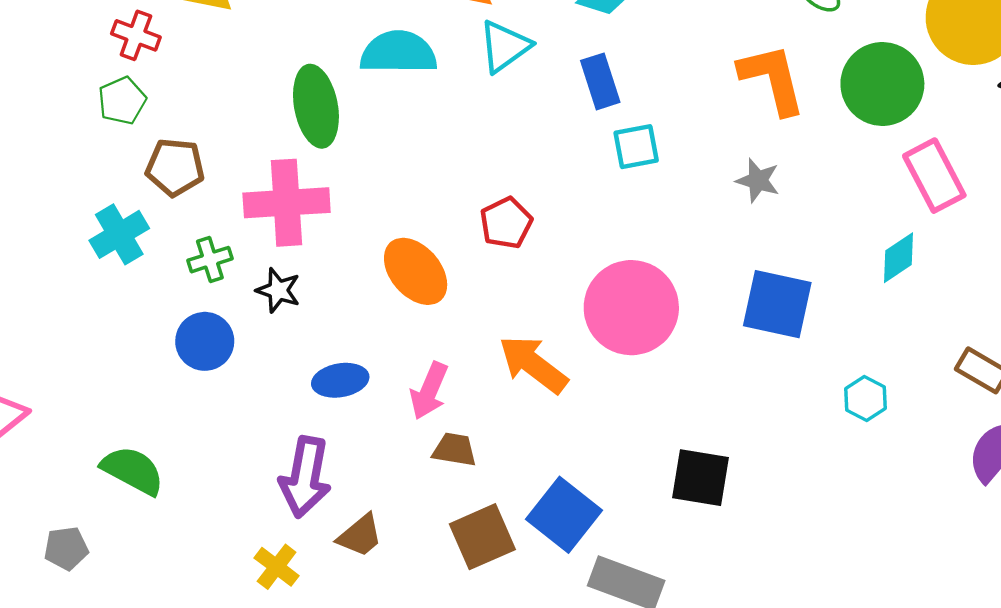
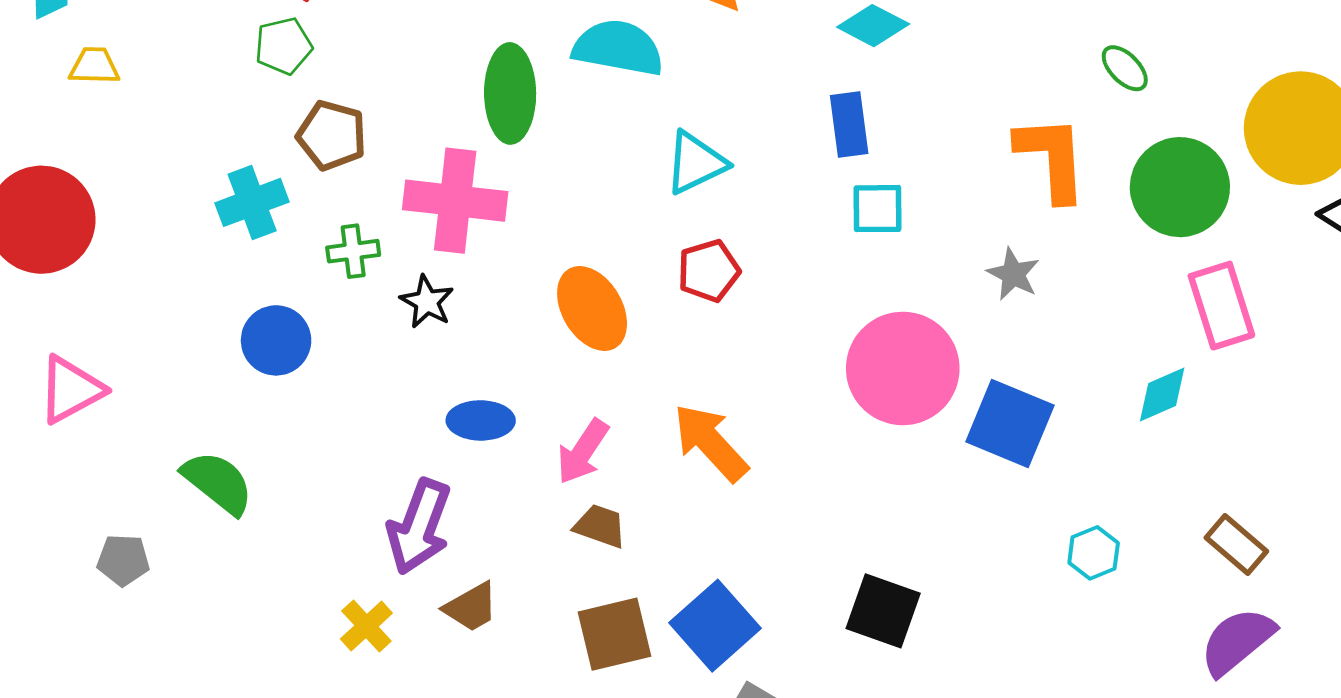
cyan triangle: (505, 46) -> (696, 163), moved
pink circle: (631, 308) -> (903, 368), moved
blue circle: (205, 341) -> (276, 340), moved

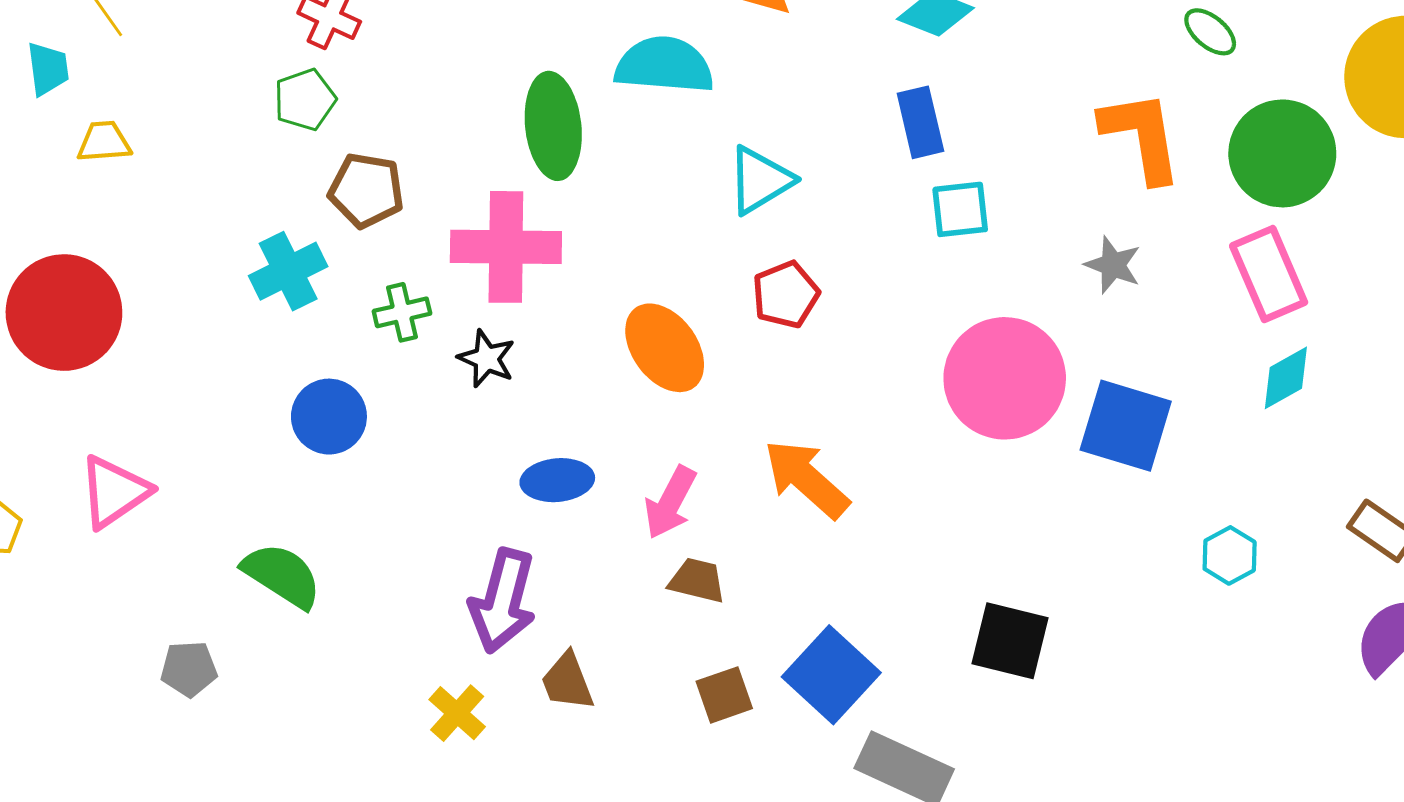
pink rectangle: (1221, 306) -> (1269, 274), moved
brown trapezoid: (471, 607) -> (567, 681), turned 104
brown square: (615, 634) -> (724, 695), size x0.7

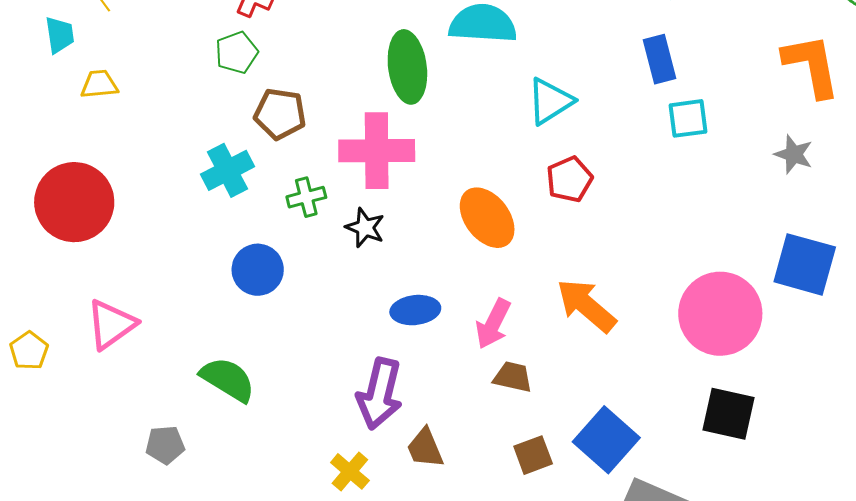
pink circle: (1005, 378) -> (720, 314), moved

